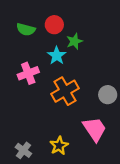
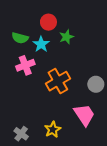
green semicircle: (26, 29) -> (20, 38), moved
cyan star: (57, 56) -> (41, 44), moved

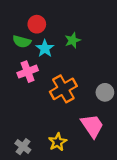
red circle: (48, 22) -> (37, 24), moved

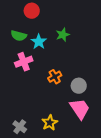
red circle: (37, 24) -> (32, 11), moved
orange cross: (63, 89) -> (55, 77), size x0.6
gray circle: (105, 92) -> (79, 86), moved

